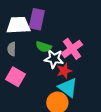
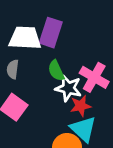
green semicircle: (44, 47) -> (56, 71), turned 42
pink cross: (72, 49) -> (94, 77), turned -30

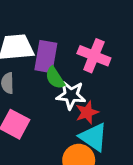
purple rectangle: (51, 33) -> (46, 57), moved
pink cross: (94, 77) -> (94, 56), moved

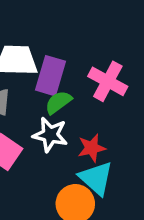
green semicircle: (55, 78) -> (58, 102), turned 80
white star: (71, 95) -> (50, 135), moved

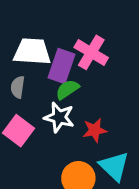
pink cross: (108, 81) -> (91, 52), moved
cyan triangle: (96, 178) -> (114, 166), moved

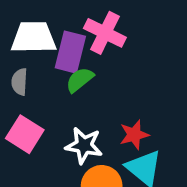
white star: (59, 117) -> (84, 145), moved
red star: (95, 130) -> (134, 135), moved

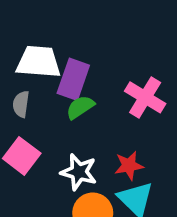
pink cross: (105, 33) -> (145, 97), moved

